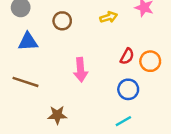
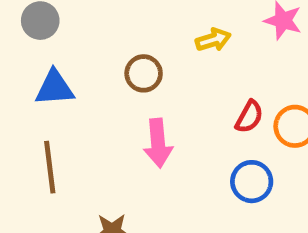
brown circle: (62, 21) -> (144, 73), moved
brown line: (26, 82) -> (50, 167), turned 65

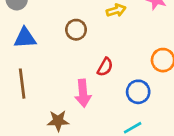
red semicircle: (249, 117) -> (105, 67), moved
pink arrow: (158, 143) -> (83, 93), moved

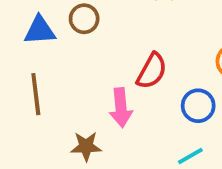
brown circle: (76, 30) -> (84, 19), moved
red semicircle: (105, 67) -> (152, 71), size x1.4

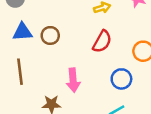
brown circle: (84, 19) -> (50, 35), moved
red semicircle: (152, 71) -> (102, 42), moved

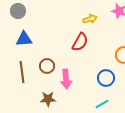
brown circle: (50, 35) -> (47, 66), moved
red semicircle: (102, 42) -> (80, 42), moved

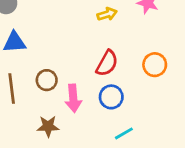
red semicircle: (80, 42) -> (107, 63), moved
blue circle: (106, 78) -> (111, 97), moved

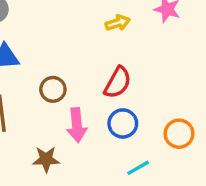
orange circle: (155, 65) -> (179, 134), moved
brown circle: (47, 80) -> (53, 89), moved

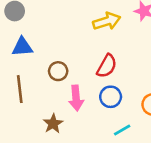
yellow arrow: (118, 23) -> (107, 21), size x1.5
brown star: (46, 159) -> (53, 124), turned -30

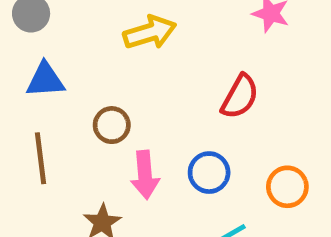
yellow arrow: (107, 21) -> (150, 32), moved
red semicircle: (107, 66) -> (240, 97), moved

